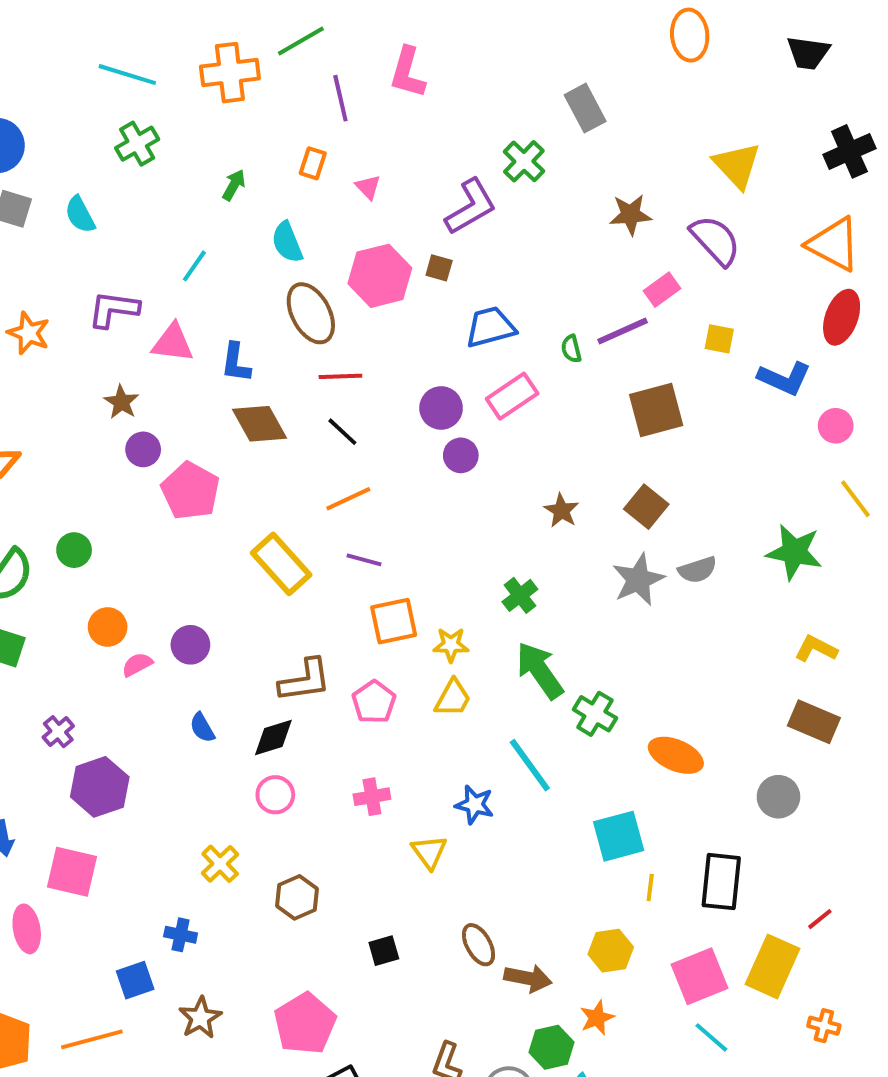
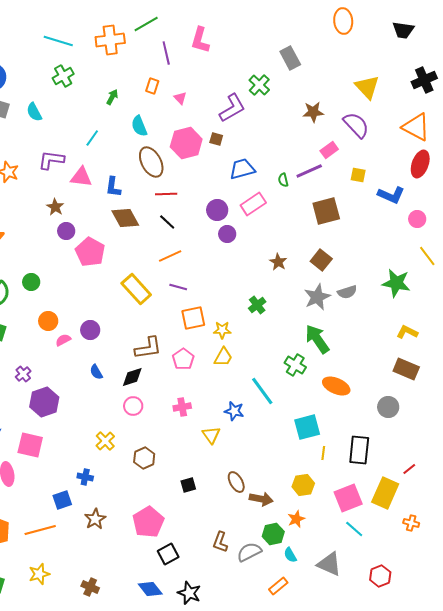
green arrow: (540, 670) -> (317, 339), moved

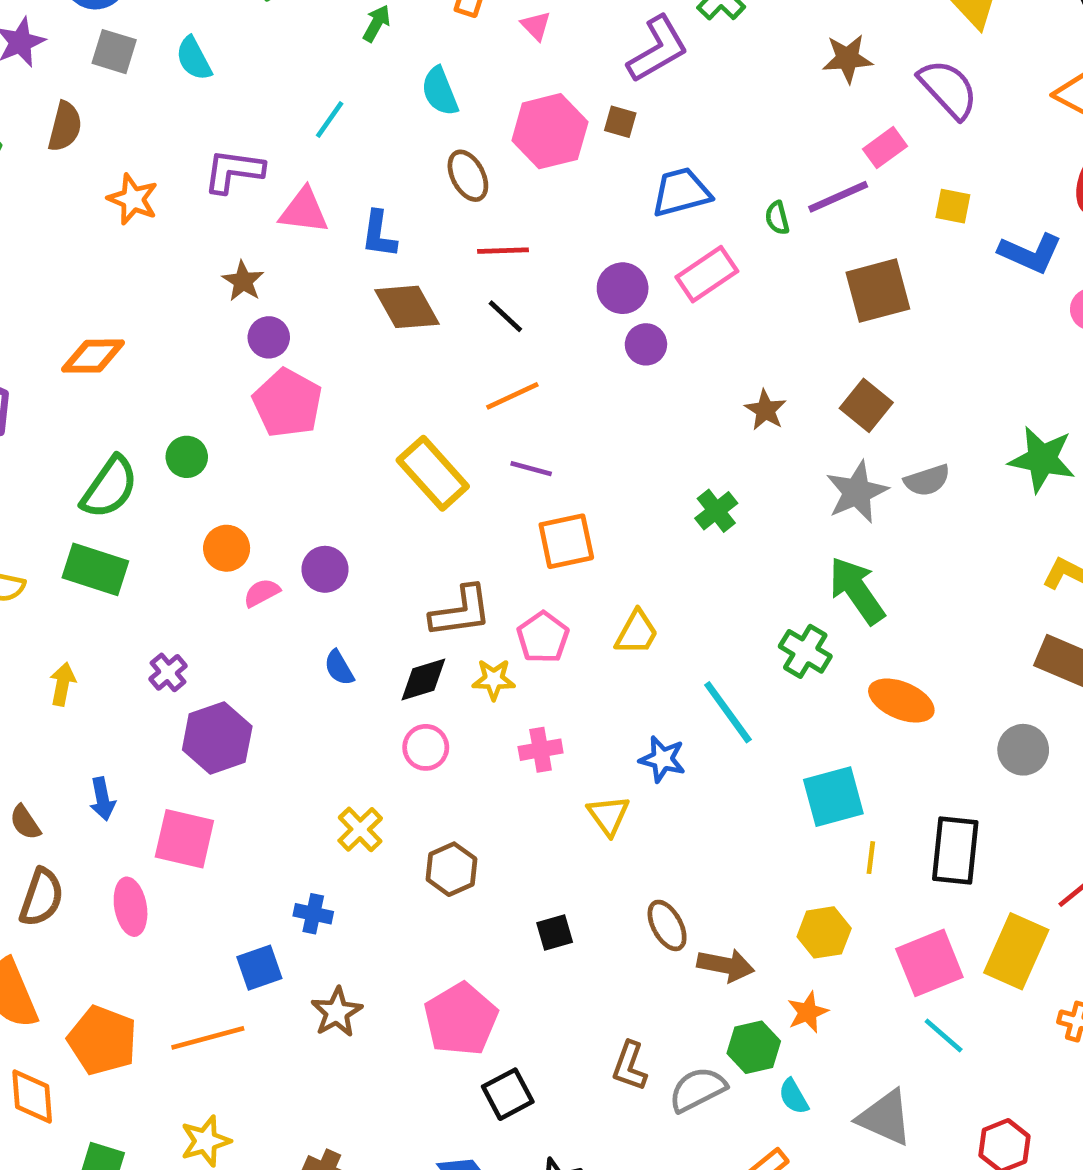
brown ellipse: (151, 162) -> (468, 176), size x0.7
pink pentagon: (90, 252) -> (287, 403), moved
yellow star: (222, 330) -> (494, 679), moved

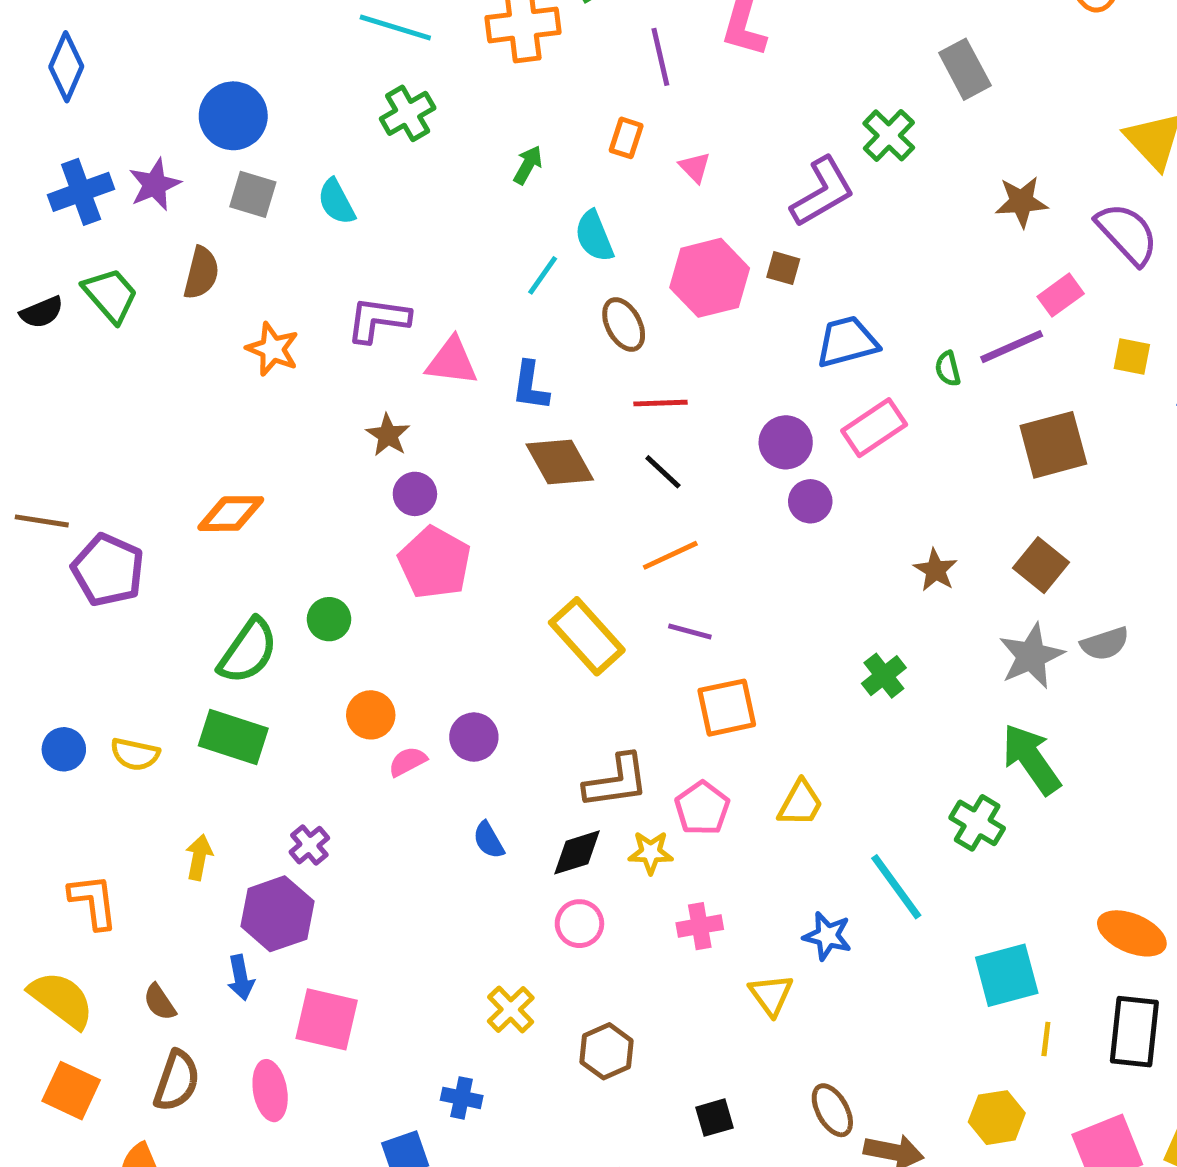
cyan line: (330, 119) -> (543, 275), moved
orange ellipse: (901, 701) -> (1132, 933), moved
purple hexagon: (217, 738) -> (277, 914), moved

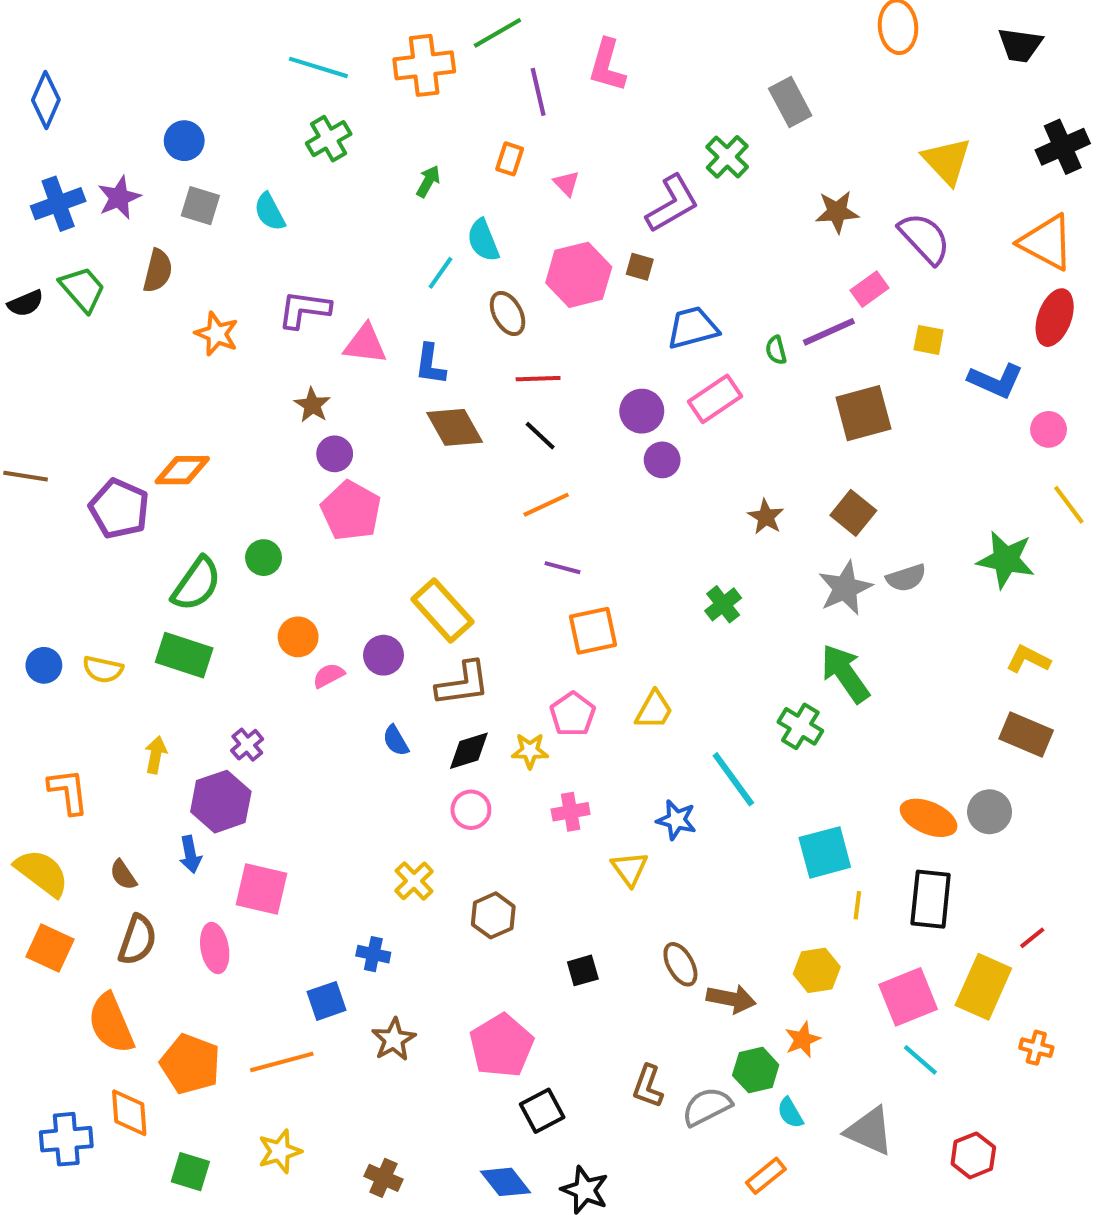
blue circle: (233, 116) -> (184, 141), size x0.7
purple pentagon: (108, 570) -> (119, 509), moved
yellow rectangle: (587, 636) -> (442, 610), moved
brown L-shape: (616, 781) -> (463, 684), moved

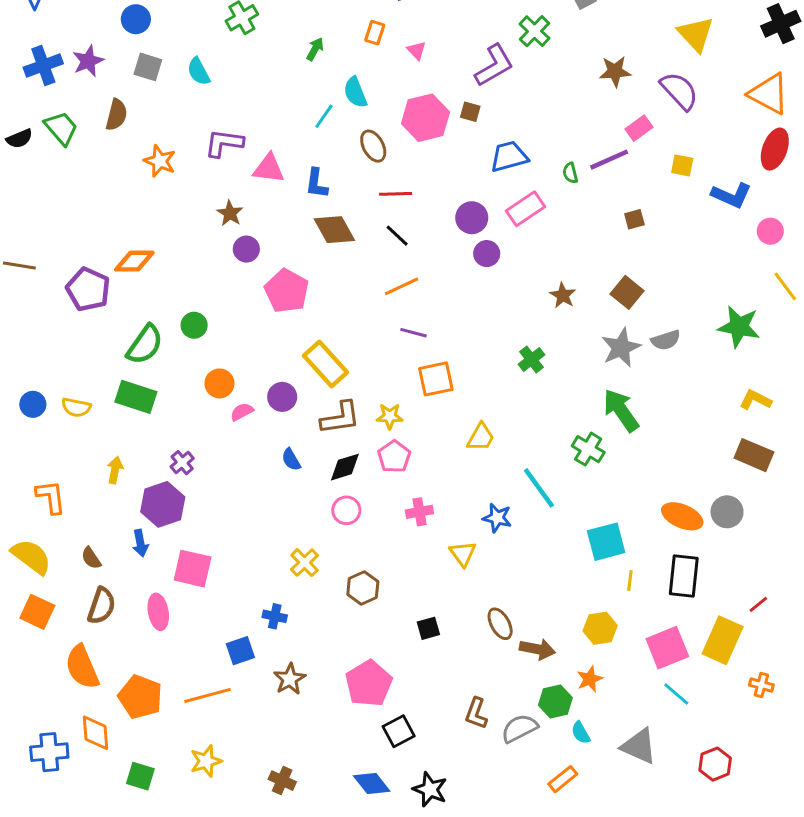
brown square: (863, 413) -> (634, 219), size x0.5
pink pentagon: (351, 511) -> (287, 291), moved
pink pentagon: (573, 714) -> (394, 457), moved
yellow star: (530, 751) -> (390, 416), moved

